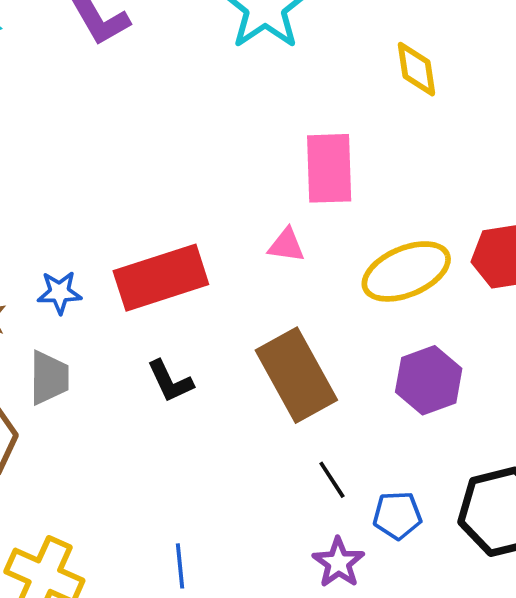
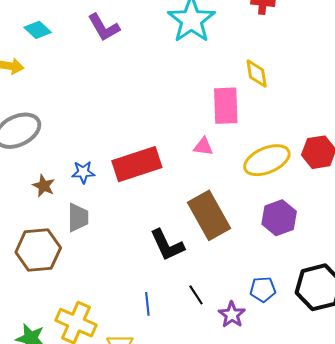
yellow diamond: (416, 69) -> (257, 74), moved
black L-shape: (170, 381) -> (167, 245), moved, size x1.4
black line: (332, 480) -> (196, 295), moved
blue line: (180, 566) -> (147, 304), moved

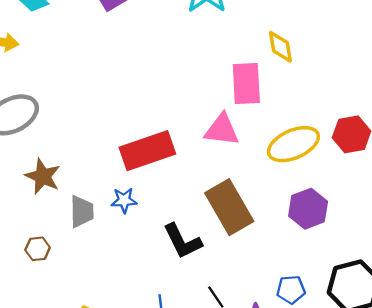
pink triangle: (203, 147) -> (222, 130), size x1.6
blue star: (83, 172) -> (124, 200), moved
brown star: (44, 186) -> (43, 176), size x1.4
brown hexagon: (38, 250) -> (38, 249), size x0.5

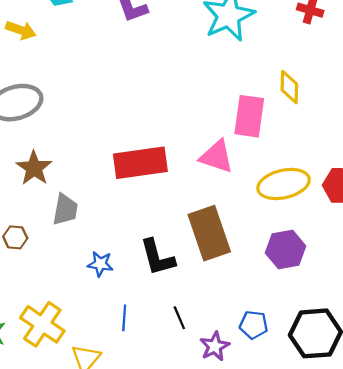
blue star: (124, 200) -> (100, 264), moved

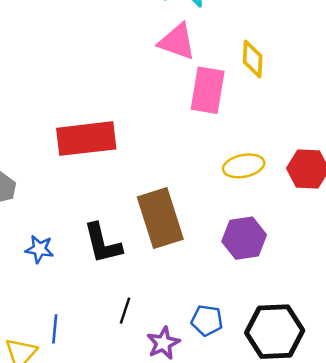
pink triangle: (217, 157) -> (177, 42), moved
yellow ellipse: (284, 184) -> (244, 166), size x0.7
blue line: (124, 318) -> (55, 329), moved
black line: (179, 318) -> (125, 311), turned 40

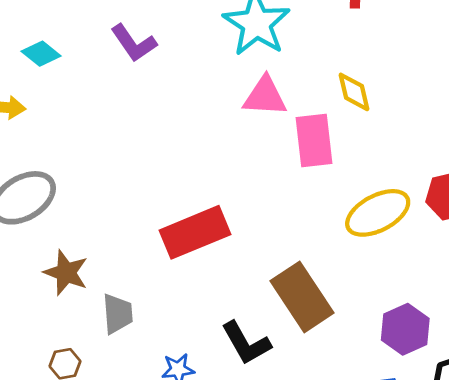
yellow ellipse: (244, 166) -> (378, 213), size x1.4
purple hexagon: (244, 238) -> (405, 329), moved

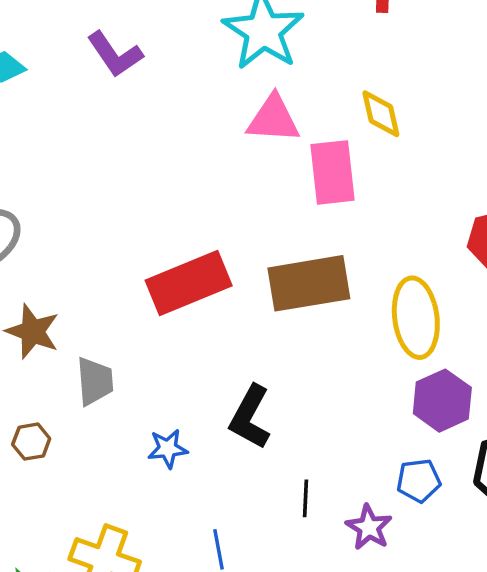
yellow ellipse: (378, 213) -> (416, 318), moved, turned -70
brown rectangle: (302, 297) -> (309, 283), moved, turned -66
black L-shape: (246, 343) -> (250, 417), turned 58

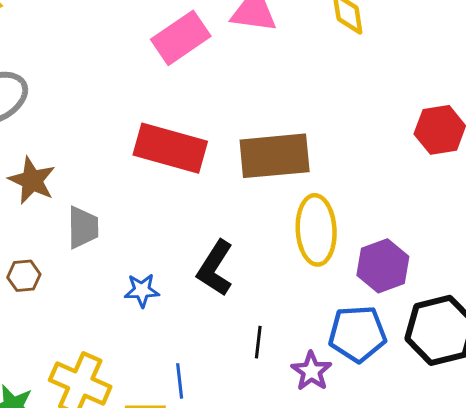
pink rectangle: (333, 172) -> (181, 38), moved, turned 58
red rectangle: (189, 283) -> (170, 148), turned 34
yellow ellipse: (416, 318) -> (316, 230), moved
blue pentagon: (419, 481) -> (357, 334), size x1.5

